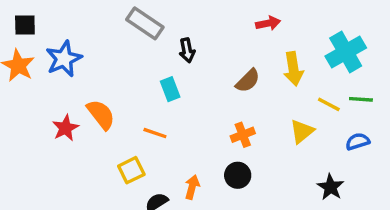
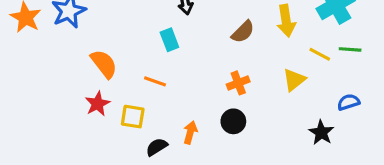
red star: (65, 128) -> (98, 104), moved
blue semicircle: (358, 141) -> (348, 102), moved
yellow square: (131, 170) -> (133, 117), turned 35

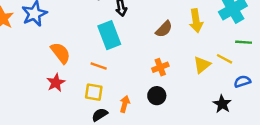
cyan rectangle: (169, 40) -> (109, 35), size x1.6
yellow line: (320, 54) -> (225, 59), moved
yellow square: (133, 117) -> (94, 92), moved

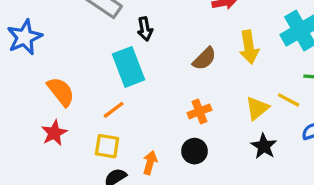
orange line: (99, 66) -> (114, 110), turned -56
black star: (222, 104) -> (264, 146), moved

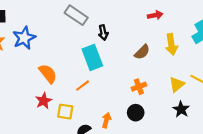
yellow square: (107, 146) -> (65, 112), moved

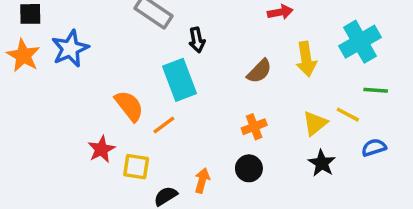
orange semicircle: (48, 74) -> (129, 106), moved

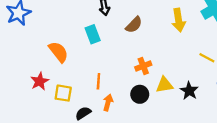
brown semicircle: (259, 71) -> (134, 25), moved
cyan rectangle: (179, 80) -> (93, 34), size x0.7
yellow triangle: (315, 123) -> (164, 85), moved, turned 30
orange line: (164, 125) -> (98, 81), moved, turned -49

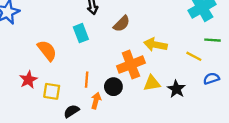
yellow arrow: (179, 20) -> (155, 45), moved, turned 110
orange cross: (143, 66) -> (131, 65), size x1.6
black circle: (140, 94) -> (113, 87), moved

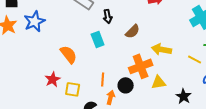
black star: (176, 89) -> (184, 96), moved

